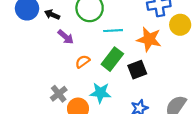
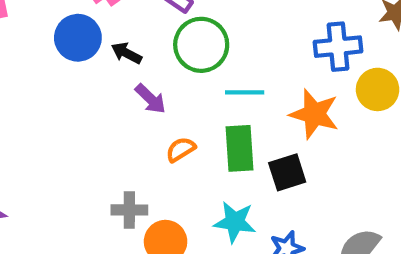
green rectangle: (112, 59) -> (239, 148), turned -45
cyan star: (100, 93) -> (235, 222), moved
gray cross: (59, 94) -> (129, 210), turned 35

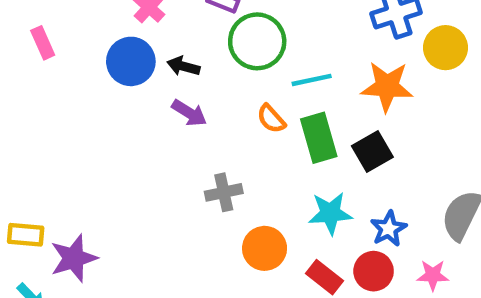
purple arrow: (151, 99) -> (189, 113), moved
orange semicircle: (181, 149) -> (271, 119), moved, turned -88
gray cross: (129, 210) -> (224, 192), moved

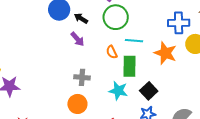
black square: (372, 152) -> (149, 91), moved, turned -30
cyan star: (330, 213) -> (118, 91), moved
orange circle: (265, 248) -> (77, 104), moved

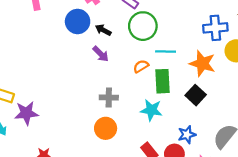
orange semicircle: (112, 52) -> (141, 66), turned 88
black square: (149, 91) -> (196, 95), moved

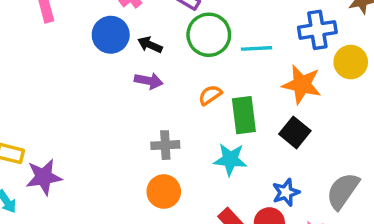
cyan line: (166, 52) -> (256, 48), moved
purple arrow: (101, 54) -> (149, 81), turned -30

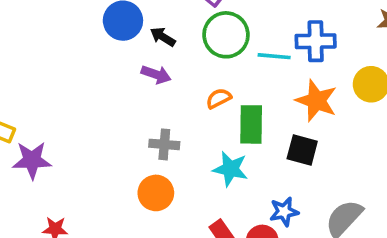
blue cross: (317, 30) -> (316, 41), moved
black square: (295, 132) -> (302, 150), turned -32

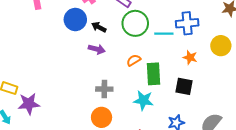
orange star: (316, 101) -> (190, 57), size x0.6

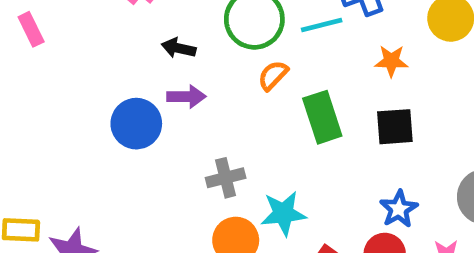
blue circle: (75, 19) -> (136, 124), moved
orange semicircle: (134, 60) -> (273, 75), moved
cyan star: (143, 100) -> (283, 213), moved

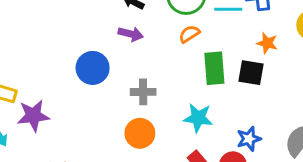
blue circle: (136, 124) -> (93, 68), moved
black square: (395, 127) -> (251, 73), moved
cyan star: (283, 213) -> (198, 118), moved

